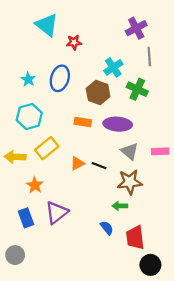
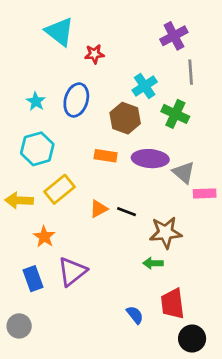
gray triangle: (130, 151) -> (184, 173), moved
blue semicircle: (107, 228) -> (135, 315), moved

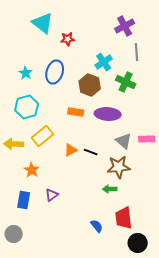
gray triangle: (184, 173) -> (124, 141), moved
purple triangle: (72, 272) -> (52, 195), size x0.6
blue rectangle: (33, 279) -> (24, 200), turned 30

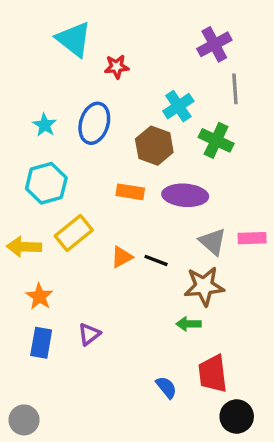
orange star: (32, 170) -> (39, 296), moved
gray circle: (14, 234) -> (24, 420), moved

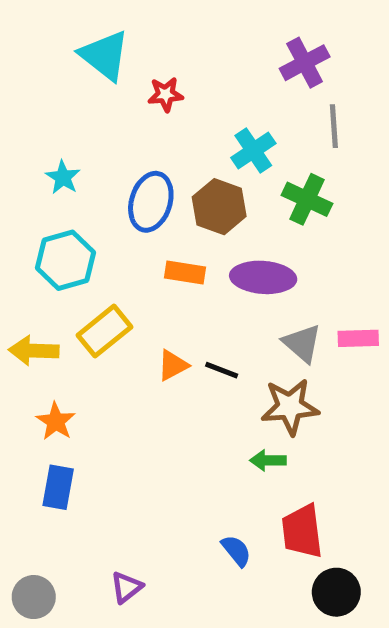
blue ellipse: (94, 123) -> (151, 202), moved
purple triangle: (89, 334) -> (126, 587), moved

